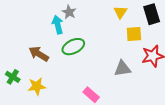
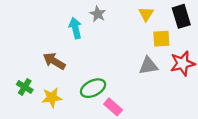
gray star: (69, 12) -> (98, 14), moved
green ellipse: (73, 47) -> (93, 88), moved
gray triangle: (122, 69) -> (148, 66), moved

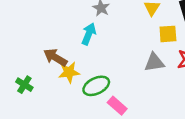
cyan arrow: (75, 28) -> (89, 34), moved, turned 36
yellow star: (52, 98) -> (69, 72), moved

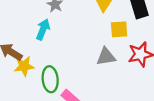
green ellipse: (96, 86) -> (50, 79), turned -70

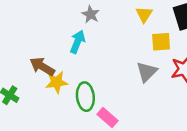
gray triangle: (106, 57) -> (147, 72), turned -36

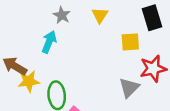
yellow triangle: (144, 14) -> (100, 15), moved
gray triangle: (147, 72) -> (129, 88), moved

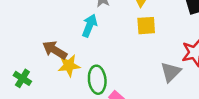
yellow square: (130, 42) -> (146, 26), moved

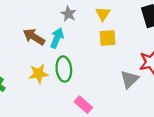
brown arrow: (55, 50) -> (34, 37), moved
green ellipse: (97, 80) -> (64, 69), moved

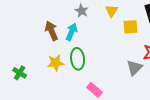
brown arrow: (34, 37) -> (52, 31), turned 36
yellow square: (108, 38) -> (131, 27), moved

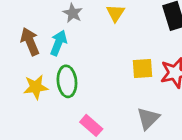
yellow square: (131, 27) -> (142, 69), moved
gray triangle: (135, 68) -> (148, 118), moved

